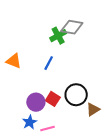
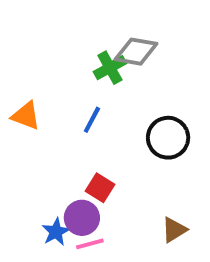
black circle: (76, 95) -> (168, 138), moved
purple circle: (36, 102) -> (82, 218), moved
brown triangle: (93, 110) -> (174, 230), moved

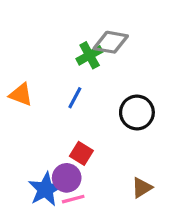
blue star: (56, 232) -> (45, 189), size x1.5

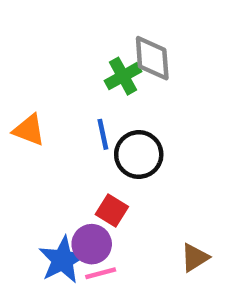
gray diamond: (111, 42) -> (152, 58), turned 76
blue line: (75, 98) -> (103, 134), turned -40
black circle: (137, 112) -> (139, 155), moved

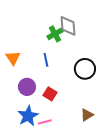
orange triangle: (29, 130) -> (13, 58), turned 35
black circle: (139, 155) -> (85, 69), moved
purple circle: (92, 244) -> (27, 87), moved

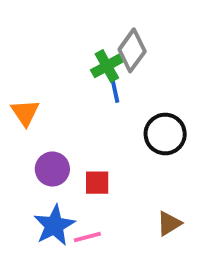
gray diamond: (68, 26) -> (132, 50), turned 40
blue line: (46, 60) -> (115, 89), moved
red square: (50, 94) -> (97, 183), turned -32

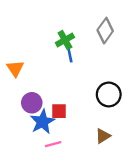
gray diamond: (132, 50) -> (105, 31), moved
black circle: (165, 134) -> (109, 94), moved
blue star: (54, 225) -> (42, 122), moved

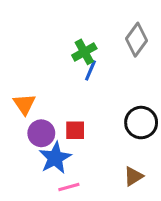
blue line: (70, 54) -> (90, 70), turned 35
orange triangle: (15, 68) -> (24, 104), moved
red square: (59, 111) -> (75, 130), moved

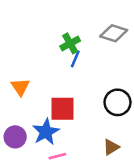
gray diamond: (136, 40) -> (114, 33), turned 72
red square: (75, 130) -> (62, 109), size x1.5
purple circle: (41, 133) -> (15, 137), moved

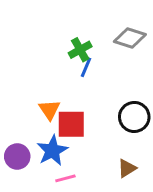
orange triangle: (20, 87) -> (49, 110), moved

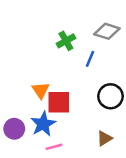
blue line: (86, 67) -> (90, 59), moved

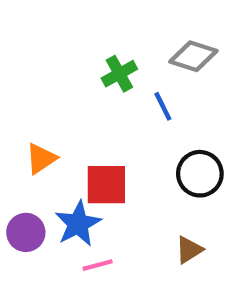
blue line: (90, 59) -> (163, 106), turned -49
orange triangle: (41, 90) -> (41, 158), moved, turned 30

